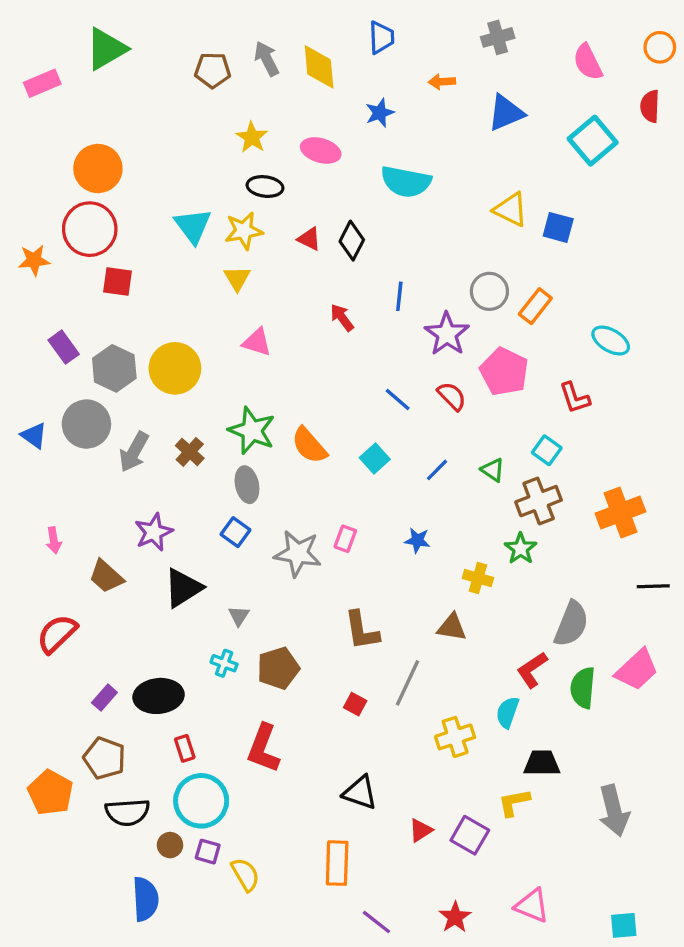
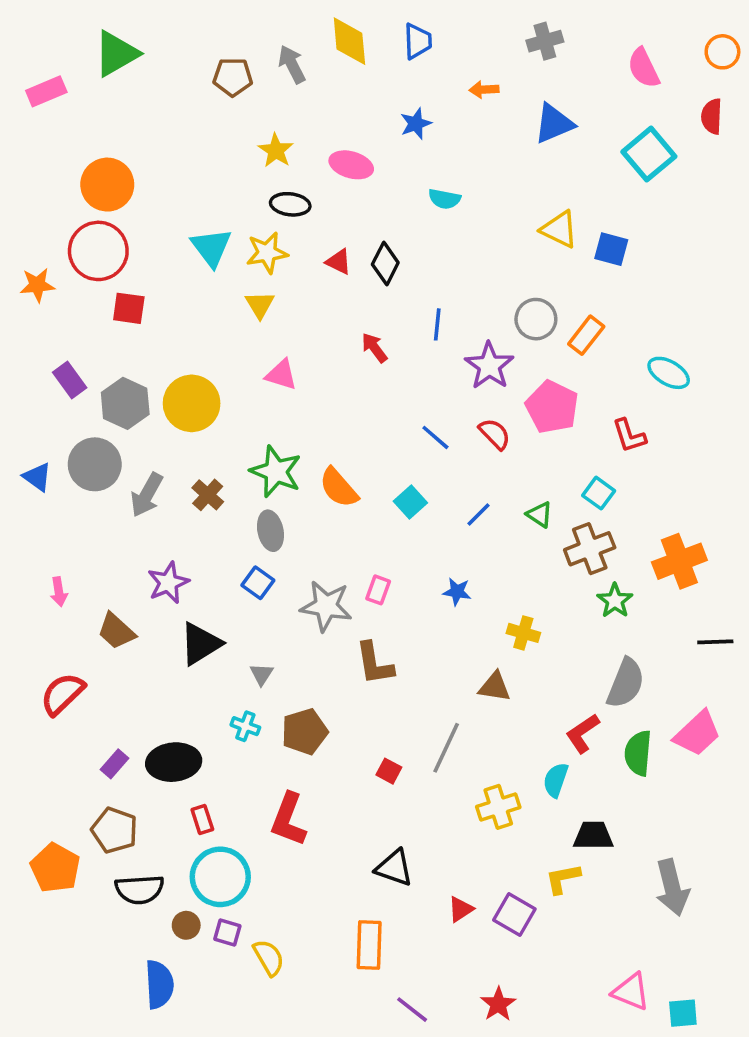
yellow diamond: (319, 67) -> (349, 41), moved
cyan semicircle: (406, 182) -> (444, 199), size x0.6
green star: (521, 549) -> (615, 601), moved
brown L-shape: (362, 630) -> (374, 663), moved
pink triangle: (532, 906) -> (631, 992), moved

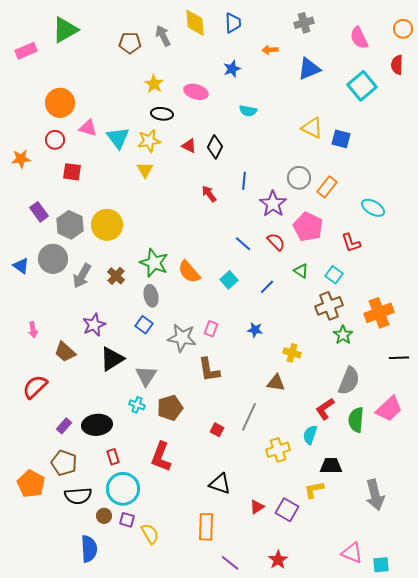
red circle: (98, 251) -> (55, 140), size x0.6
pink triangle: (281, 375) -> (88, 128), moved
green triangle: (540, 515) -> (301, 271), moved
gray triangle: (262, 674) -> (146, 376), size x1.6

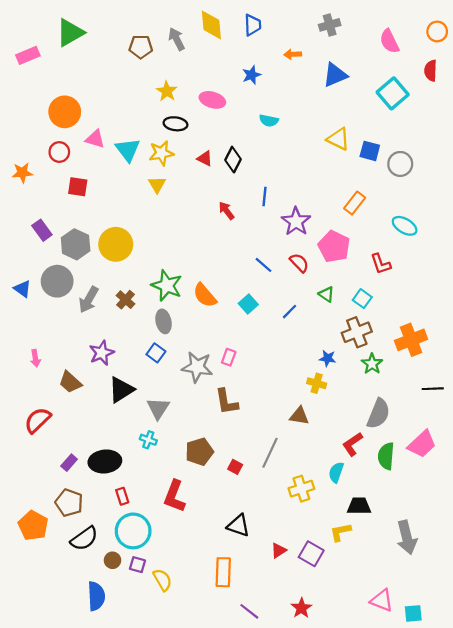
gray circle: (299, 178) -> (400, 164), moved
blue star: (255, 330) -> (327, 358), moved
brown pentagon: (170, 408) -> (199, 452), moved
black semicircle: (78, 496) -> (84, 539), turned -32

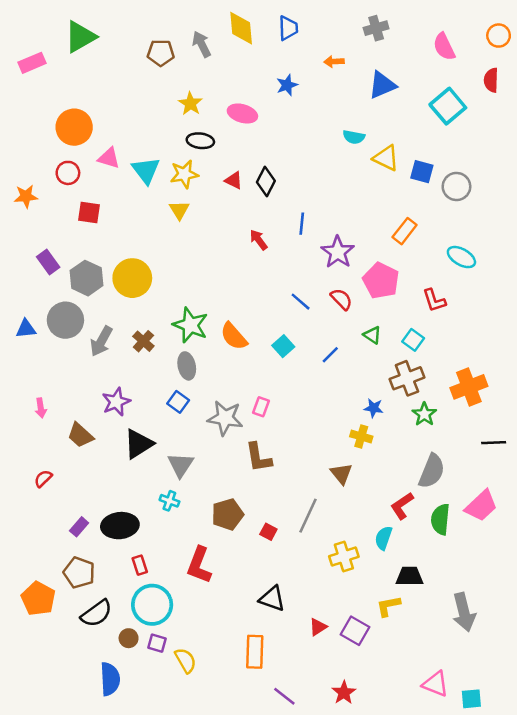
cyan semicircle: (269, 121) -> (354, 137), moved
blue triangle: (22, 289) -> (26, 329), turned -42
brown triangle: (299, 416) -> (341, 474), turned 42
red semicircle: (38, 420) -> (43, 479), size x0.6

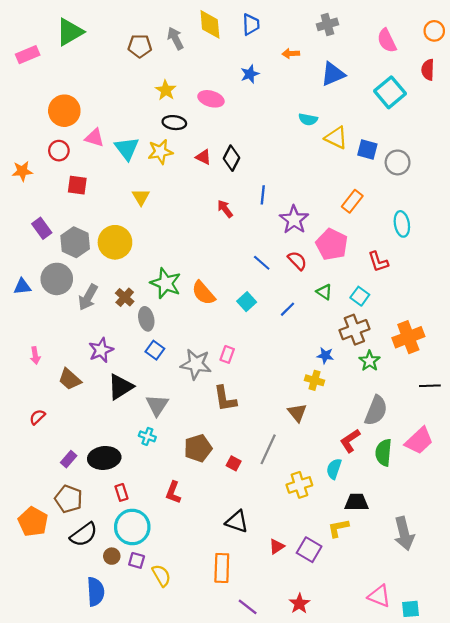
yellow triangle: (179, 210) -> (141, 197), moved
cyan ellipse: (461, 257) -> (402, 224), turned 50
gray ellipse: (187, 366) -> (146, 319), moved
red L-shape: (199, 565) -> (173, 492), size x0.7

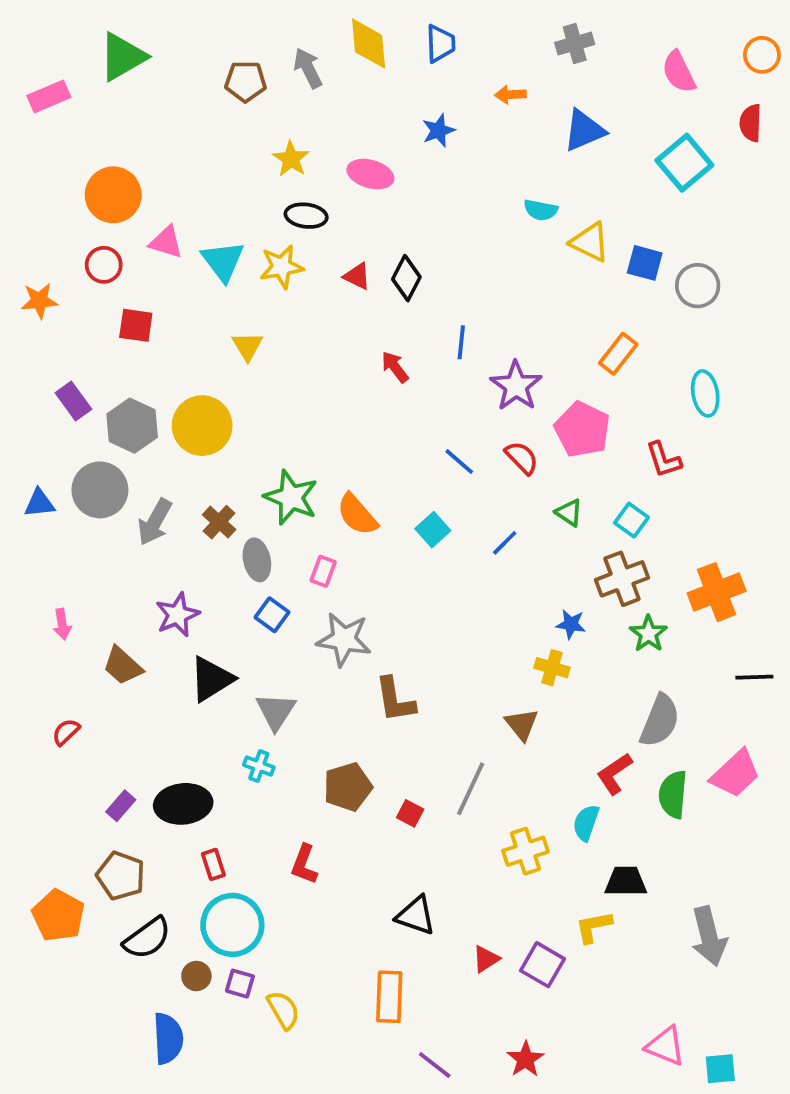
pink rectangle: (227, 354) -> (323, 571), moved

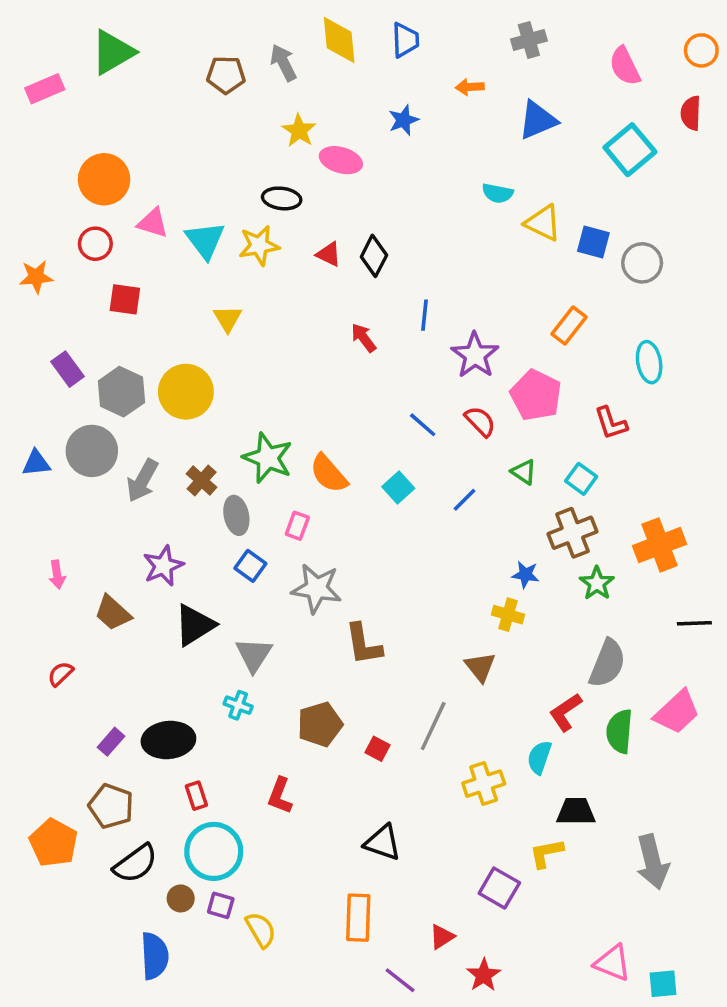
yellow star: (291, 159) -> (299, 131), moved
red triangle: (486, 959) -> (442, 937), moved

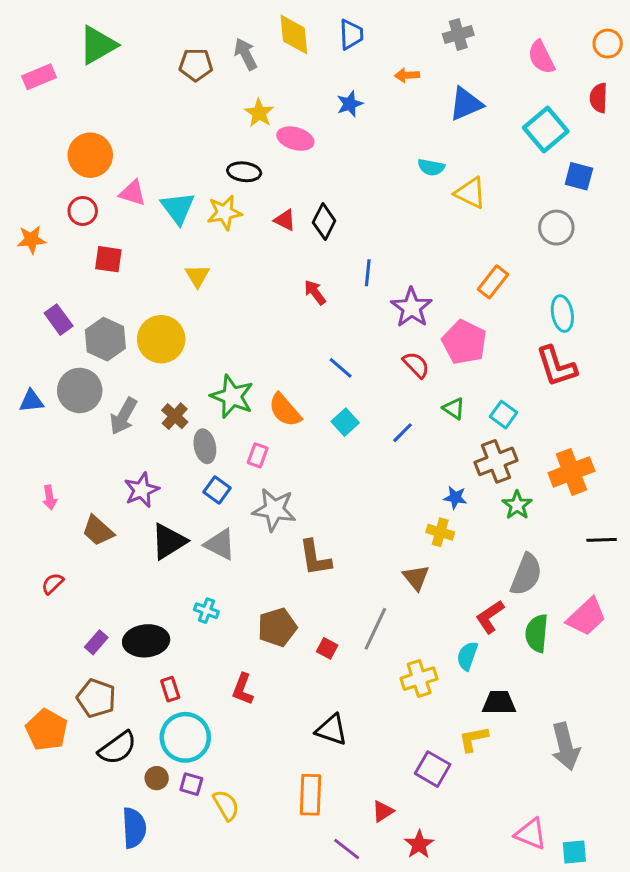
blue square: (593, 242) -> (579, 176), moved
red L-shape: (611, 423) -> (556, 366), moved, size x1.4
blue line: (423, 425) -> (341, 368), moved
gray triangle: (254, 655) -> (220, 544), moved, turned -36

